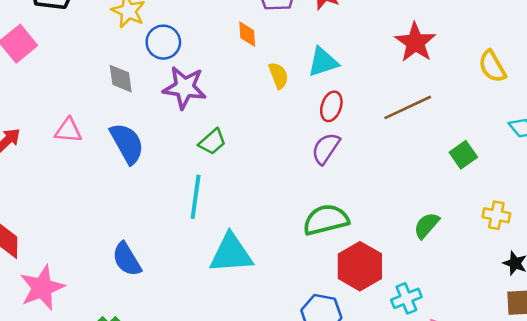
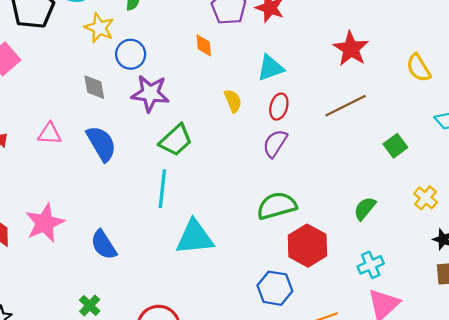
yellow semicircle: (279, 76) -> (233, 101), moved
green trapezoid: (212, 142) -> (176, 140), size x1.4
yellow cross: (496, 215) -> (426, 198), turned 30
pink star: (42, 288) -> (45, 223), moved
cyan cross: (406, 298) -> (371, 265), moved

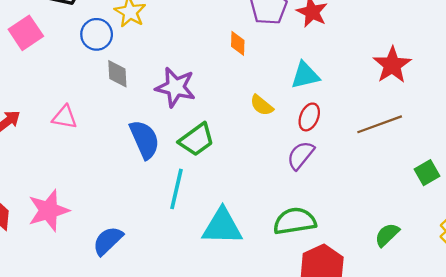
blue circle: (131, 54) -> (97, 34), moved
yellow semicircle: (233, 101) -> (262, 105), turned 145
blue semicircle: (101, 144) -> (145, 139), moved
cyan triangle: (195, 237) -> (222, 227), moved
blue semicircle: (104, 245) -> (108, 241), turned 72

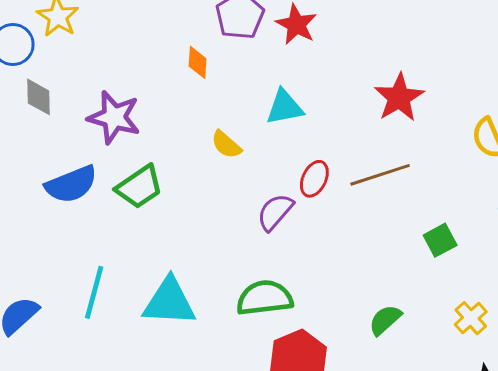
red ellipse: (309, 117) -> (314, 179), moved
blue semicircle: (145, 139) -> (71, 184), turned 90
cyan line: (176, 189) -> (94, 292), moved

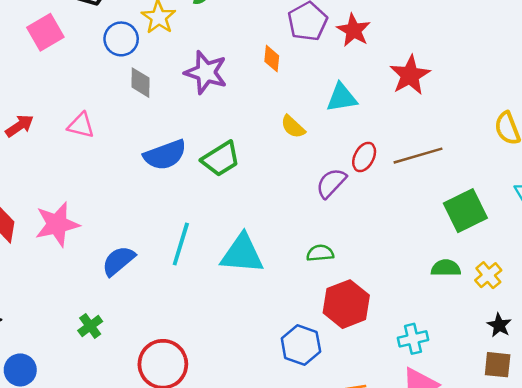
red star: (399, 98) -> (410, 75), moved
purple star: (114, 117) -> (206, 72), moved
green square: (440, 240) -> (465, 211), size x1.6
green semicircle: (265, 298) -> (320, 253), size x0.6
green semicircle: (385, 320) -> (446, 268), moved, turned 40

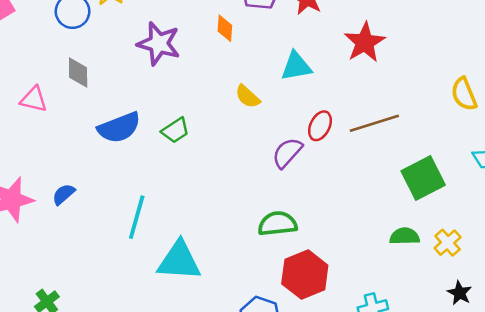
gray diamond: (141, 83) -> (78, 73), moved
green trapezoid: (221, 159) -> (175, 130), size x0.7
green semicircle: (320, 253) -> (277, 224), size x1.4
cyan triangle: (242, 254) -> (179, 261), moved
blue semicircle: (118, 261) -> (64, 194), moved, size x0.7

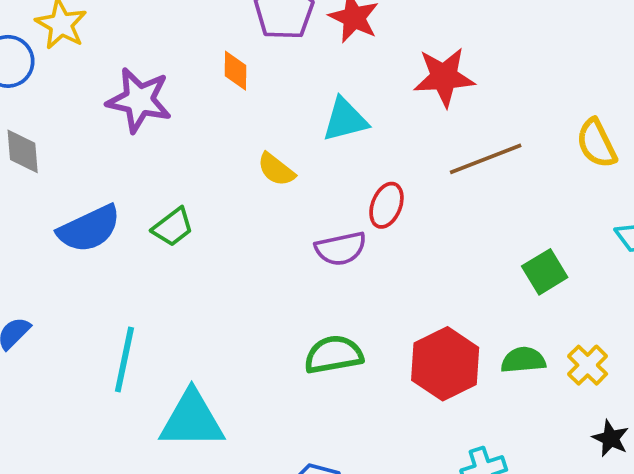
red star: (365, 42) -> (444, 77), turned 30
brown line: (374, 123) -> (486, 159), moved
purple semicircle: (287, 153) -> (341, 249), turned -140
green square: (423, 178) -> (545, 272), size x0.7
red hexagon: (305, 274) -> (445, 364), moved

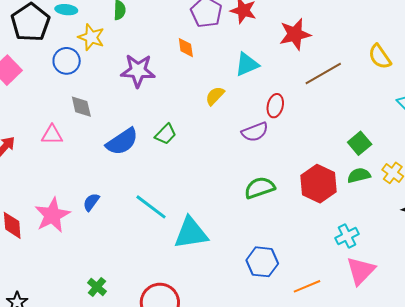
yellow semicircle: (276, 169) -> (215, 96), turned 105
green square: (545, 272) -> (360, 143), moved
cyan line: (124, 360) -> (151, 207), turned -56

